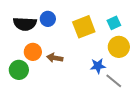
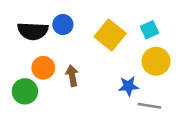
yellow square: (84, 27) -> (110, 35), turned -30
brown arrow: (55, 58) -> (72, 76), turned 70
gray line: (114, 81) -> (149, 106), turned -30

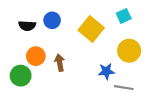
cyan square: (149, 30) -> (124, 16), moved
black semicircle: (33, 31) -> (27, 26), size x0.7

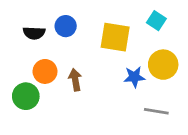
cyan square: (124, 16) -> (156, 21), turned -32
yellow square: (91, 29) -> (115, 37), turned -30
blue star: (106, 71) -> (134, 77), moved

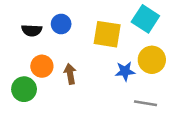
cyan square: (156, 21) -> (145, 19), size x1.5

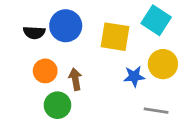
blue circle: (61, 24) -> (66, 26), size x1.5
green circle: (24, 89) -> (57, 105), moved

